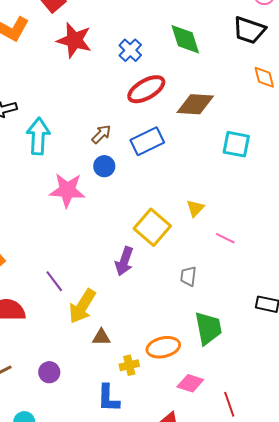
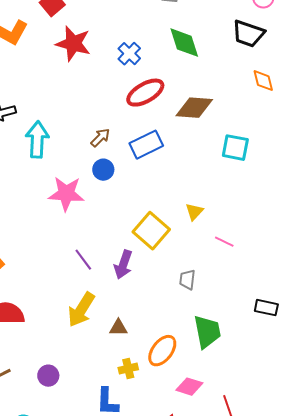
purple line: (54, 281) -> (83, 260), moved
brown triangle: (101, 337) -> (118, 328), moved
orange ellipse: (163, 347) -> (162, 351), turned -40

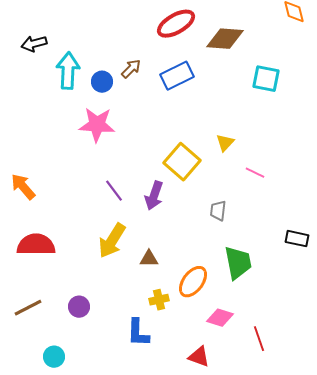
blue circle: (103, 170) -> (102, 82), moved

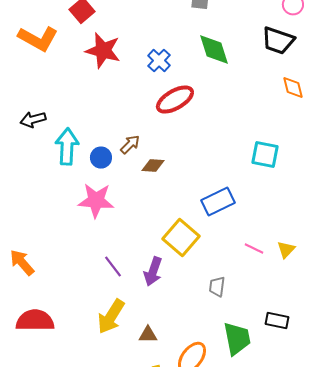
brown diamond: (225, 39) -> (153, 166), moved, size x0.6
blue rectangle: (177, 76) -> (218, 202), moved
yellow triangle: (225, 143) -> (286, 250), moved
black rectangle: (297, 239) -> (277, 321), moved

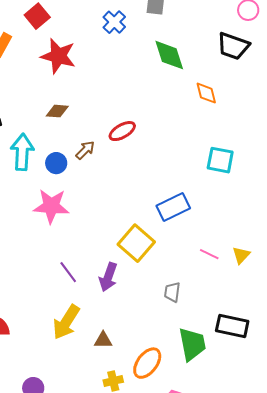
blue cross: (159, 61) -> (114, 22), moved
orange diamond: (293, 88) -> (206, 93), moved
red ellipse: (175, 100) -> (122, 131), moved, size x0.7
brown diamond: (153, 166) -> (57, 111), moved
black rectangle: (277, 321) -> (232, 326), size x1.4

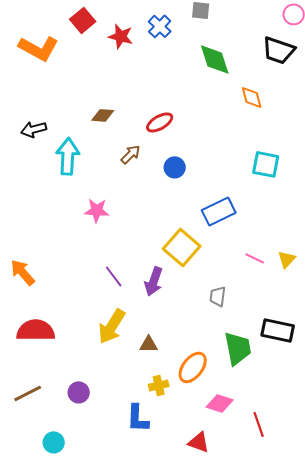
red star: (58, 56) -> (121, 36), moved, size x0.7
red ellipse: (122, 131) -> (160, 122), moved
blue circle: (56, 163) -> (175, 167), moved
pink star: (51, 206) -> (97, 210), size x0.7

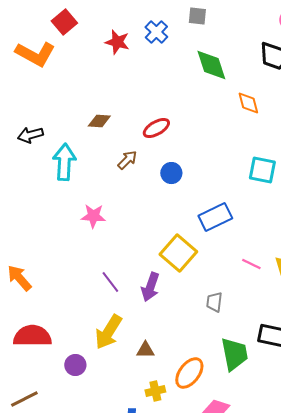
red square: (83, 20) -> (64, 22), moved
purple circle: (79, 392) -> (75, 365), moved

